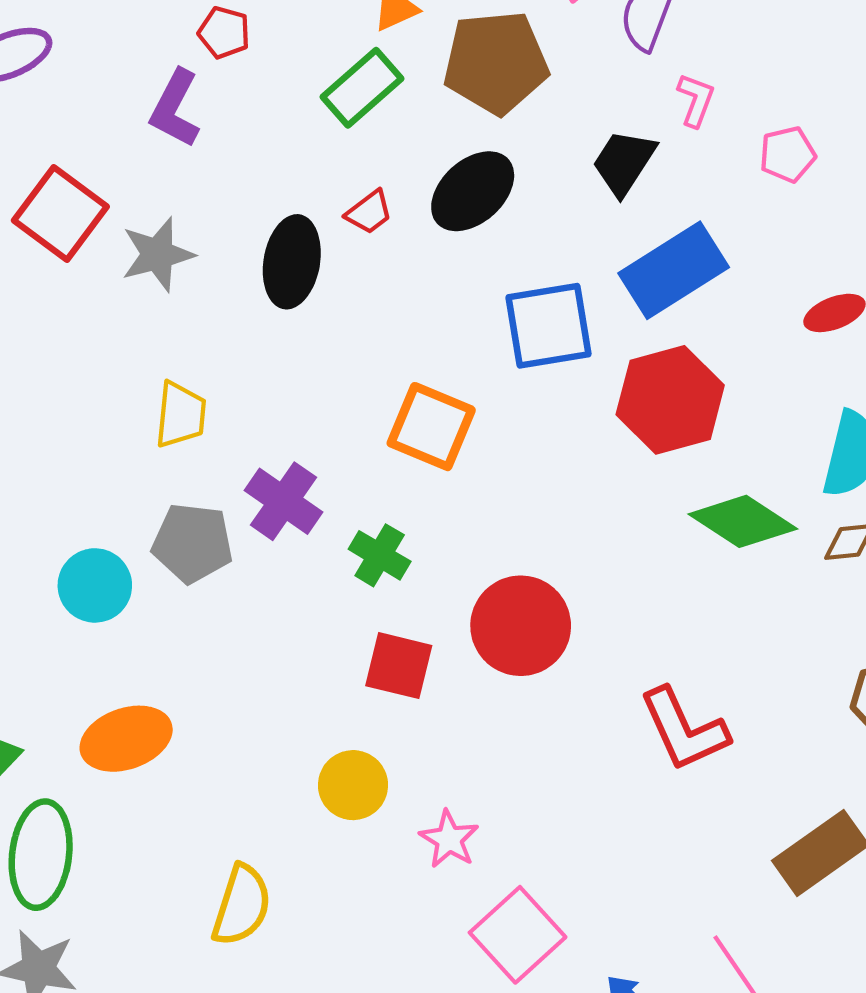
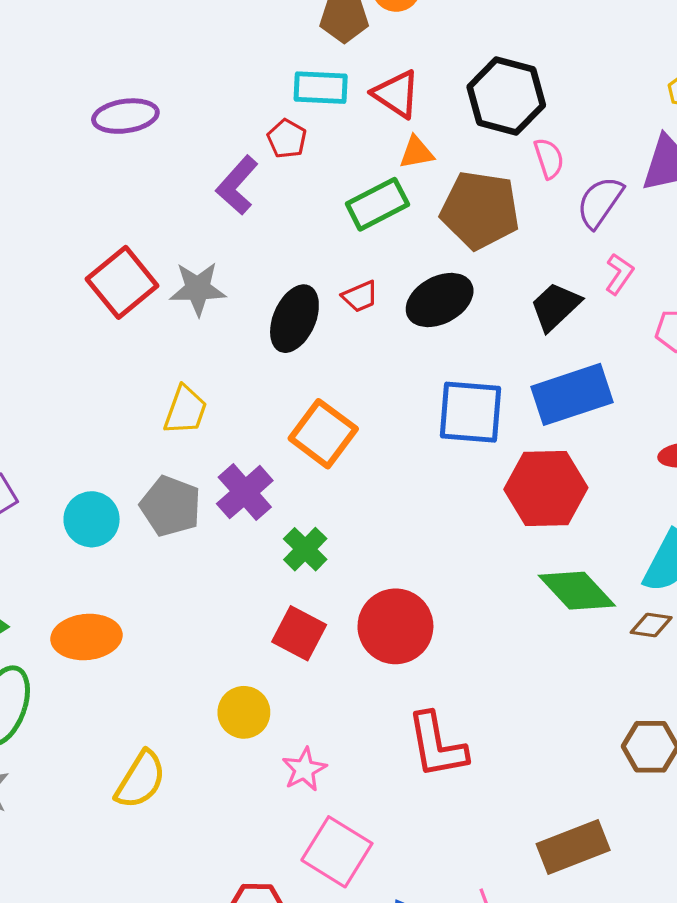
red square: (60, 213) -> (122, 282), moved
orange square: (431, 427) -> (323, 434), moved
red L-shape: (684, 730) -> (437, 745), moved
pink square: (518, 935) -> (337, 852), turned -30

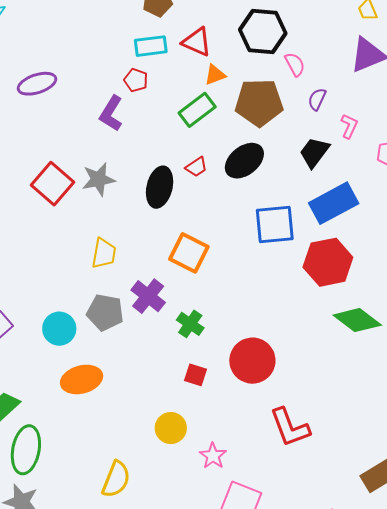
purple semicircle: (600, 202) -> (317, 99), moved, size x0.7
red square: (299, 633) -> (196, 375), size x0.7
orange ellipse: (86, 637) -> (82, 379), moved

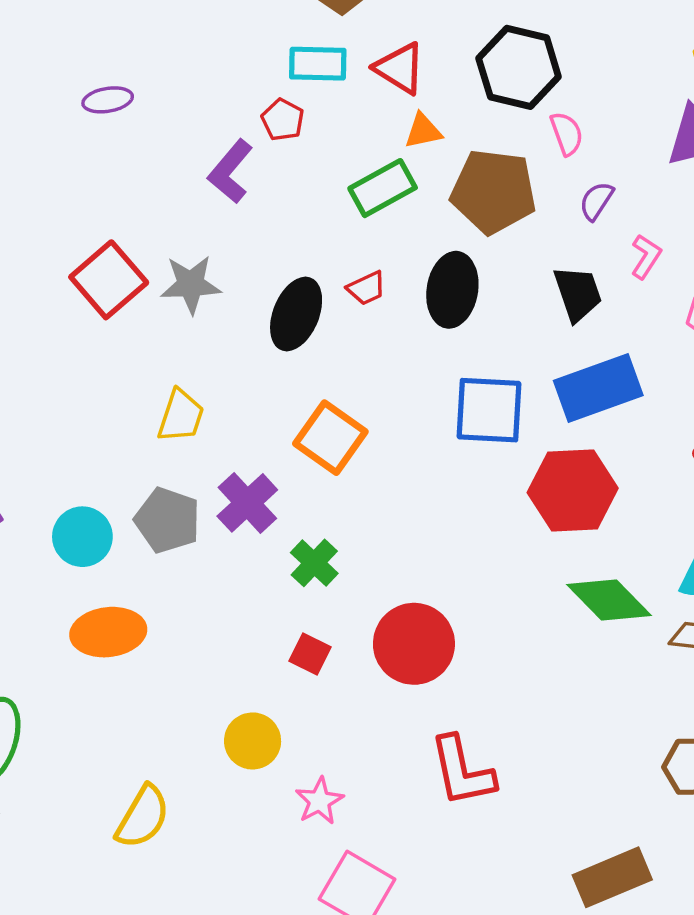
purple ellipse: (37, 84) -> (108, 100), size x0.7
black trapezoid: (314, 152) -> (578, 293), turned 116
black ellipse: (244, 161) -> (452, 290), turned -51

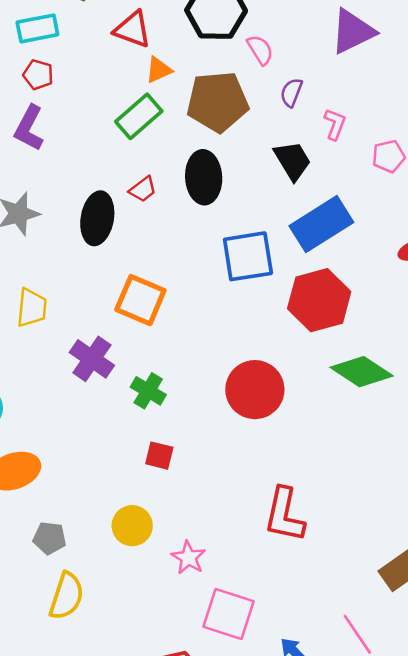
cyan rectangle: (318, 64) -> (37, 28), moved
red pentagon: (283, 120) -> (38, 75), moved
gray pentagon: (168, 520) -> (49, 538), moved, size x0.7
red circle: (414, 644) -> (255, 390), moved
red L-shape: (462, 771) -> (284, 515), turned 36

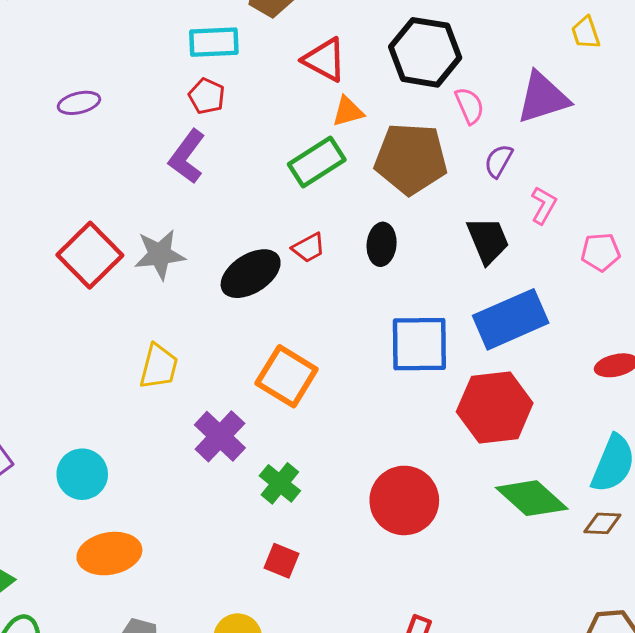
purple triangle: (353, 32) -> (543, 98), moved
black ellipse: (204, 177) -> (382, 244), size x0.7
black ellipse: (97, 218) -> (251, 274), turned 39

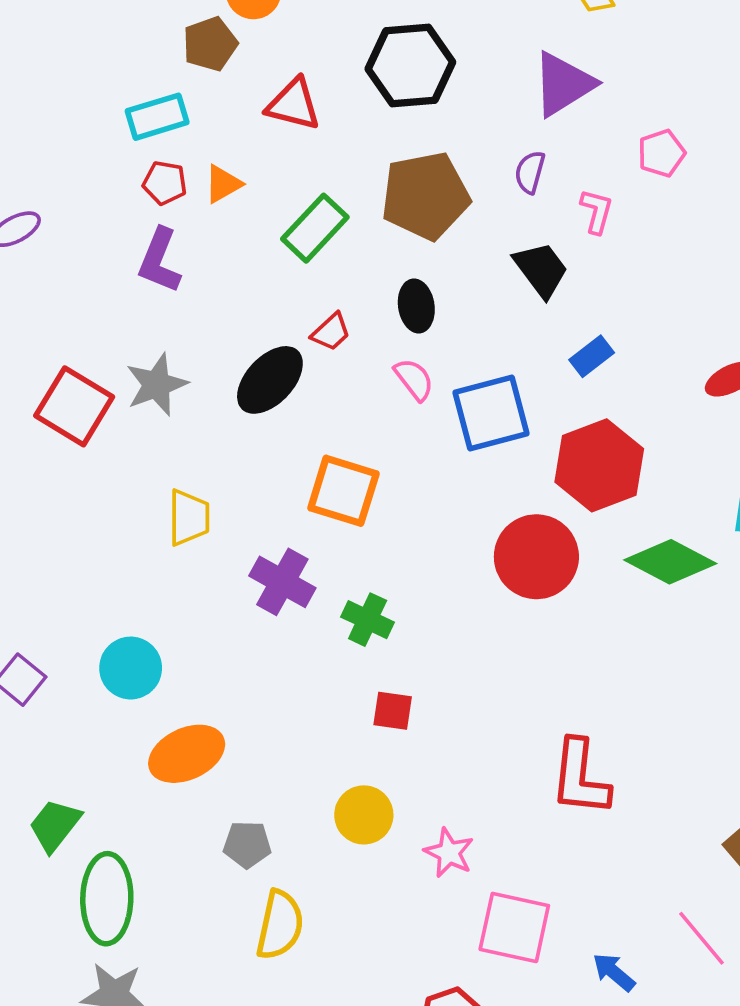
pink semicircle: (469, 106) -> (414, 379), moved
orange triangle: (348, 111) -> (223, 184), moved
pink pentagon: (601, 252) -> (661, 153), moved
blue rectangle: (511, 319) -> (592, 356), size x0.5
red circle: (404, 500) -> (536, 557), moved

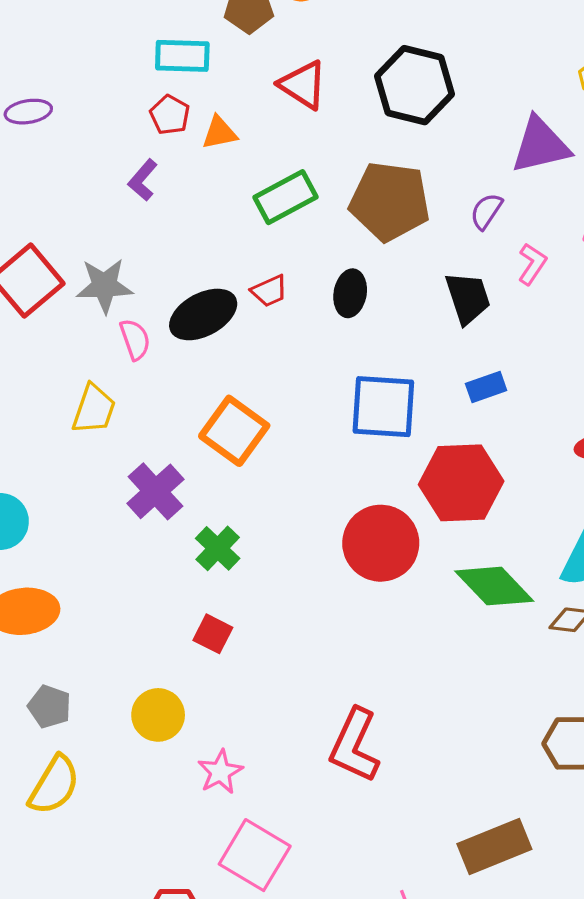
purple L-shape: (159, 260) -> (143, 180), size x0.7
pink semicircle: (414, 379) -> (135, 339), moved

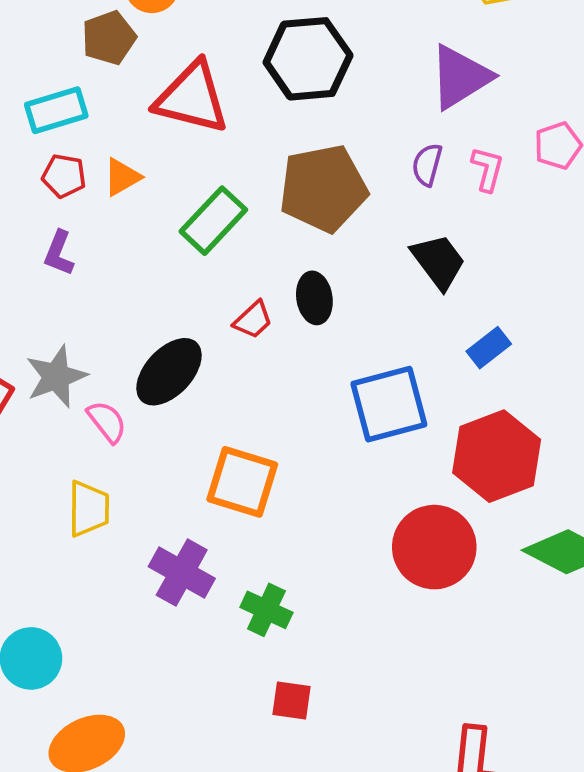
red triangle: (303, 85) -> (192, 98), size x1.4
pink L-shape: (532, 264) -> (487, 169), moved
red trapezoid: (269, 291) -> (253, 320), moved

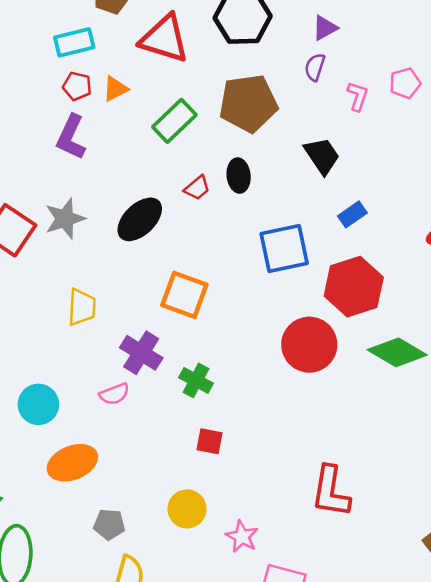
purple triangle: (460, 77) -> (325, 28), moved, size x0.6
purple semicircle: (427, 165) -> (315, 67), moved
purple L-shape: (59, 253) -> (71, 137), size x1.5
pink semicircle: (107, 422) -> (114, 394), moved, turned 104

